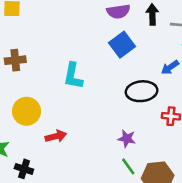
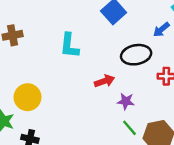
yellow circle: (27, 111) -> (27, 97), moved
red arrow: (56, 136) -> (104, 81), moved

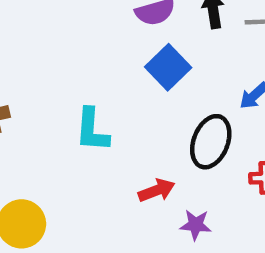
black ellipse: (136, 55) -> (211, 142), turned -56

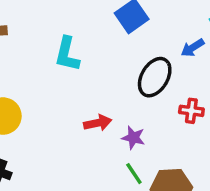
red arrow: (157, 190) -> (98, 123), moved

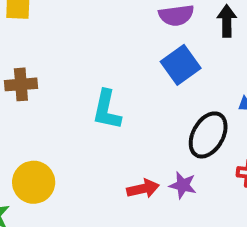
purple star: (133, 138) -> (183, 185), moved

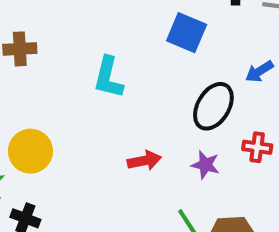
blue square: (181, 65) -> (187, 33), turned -33
purple star: (183, 185) -> (205, 165), moved

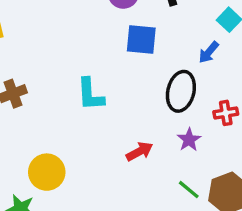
purple star: (205, 165) -> (189, 140), turned -30

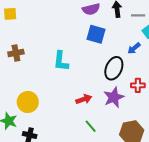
purple star: (189, 140) -> (114, 97), size x1.5
green line: (189, 190) -> (91, 126), moved

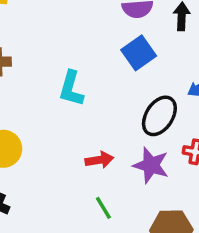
blue square: (96, 34) -> (139, 53), turned 30
purple star: (114, 97) -> (151, 165), turned 30

